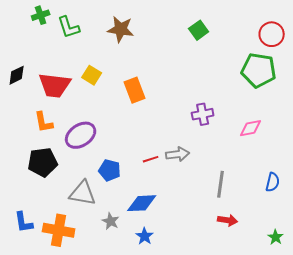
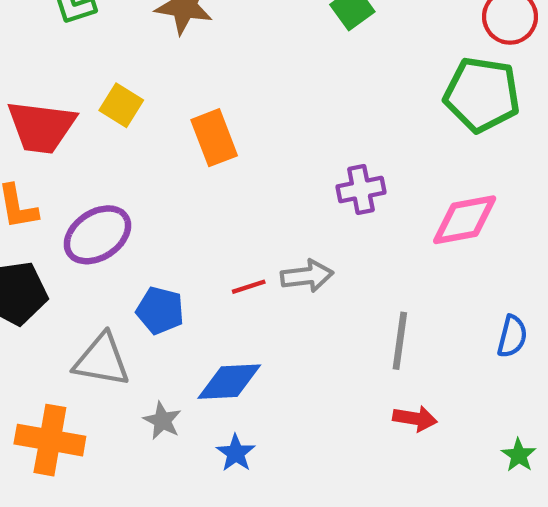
pink diamond: (251, 128) -> (465, 220), size x1.4

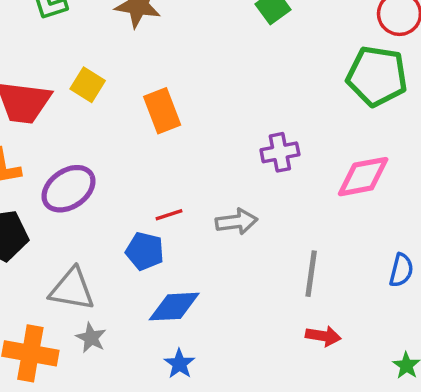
red line: (249, 287) -> (169, 215), moved
blue pentagon: (160, 310) -> (145, 251), moved
gray star: (162, 421) -> (91, 338), moved

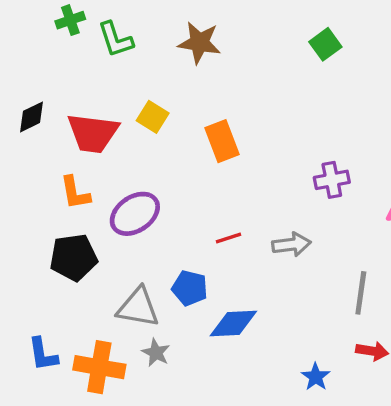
blue pentagon: (145, 251) -> (190, 288), moved
blue star: (179, 364) -> (316, 377), moved

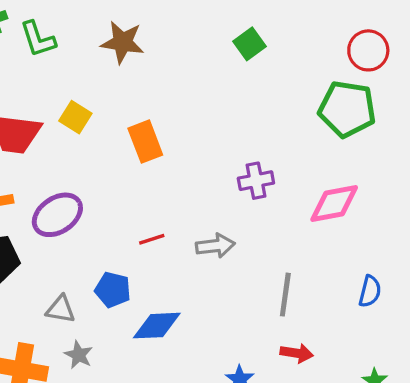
gray triangle: (138, 307) -> (61, 309), size x0.7

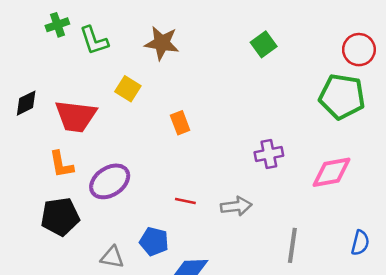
yellow square: (75, 117) -> (128, 89), moved
orange rectangle: (145, 142) -> (180, 123), size x0.7
red line: (152, 239) -> (185, 201), turned 30

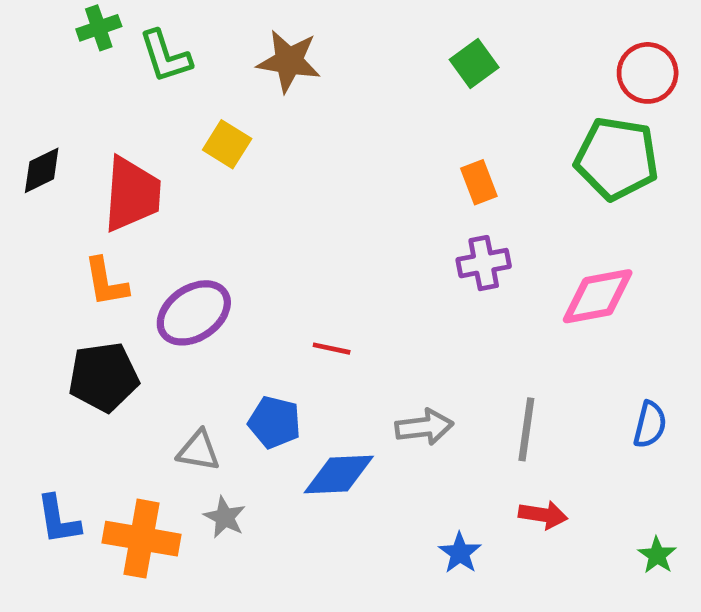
red trapezoid: (76, 116) -> (132, 194), turned -93
orange rectangle: (180, 123) -> (479, 182), moved
gray arrow: (236, 206) -> (424, 427), moved

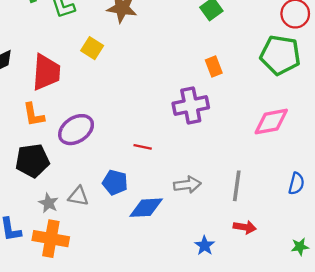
purple cross: (484, 263) -> (191, 105), moved, size x1.4
gray star: (225, 517) -> (48, 203), moved
green star: (657, 555) -> (300, 247), turned 30

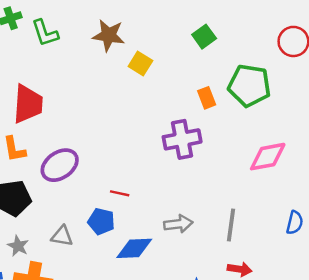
yellow square: (92, 48) -> (140, 64), moved
green pentagon: (280, 55) -> (249, 86), moved
red line: (143, 147) -> (120, 193), moved
gray star: (48, 203) -> (18, 246), moved

